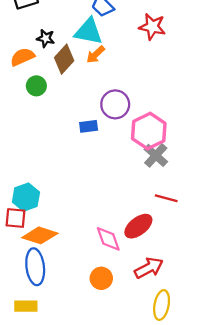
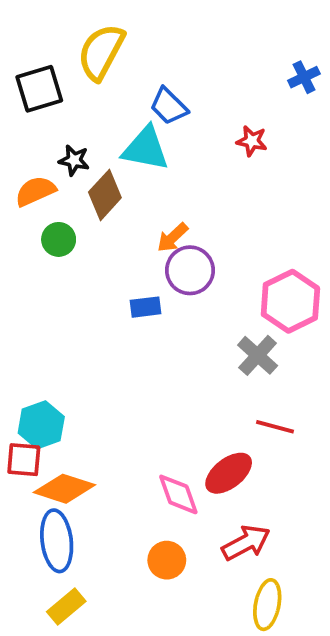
red star: (152, 27) -> (252, 141), size x0.7
orange arrow: (95, 55) -> (173, 237), moved
pink hexagon: (149, 131) -> (290, 301), moved
yellow rectangle: (26, 306) -> (66, 606), moved, turned -40

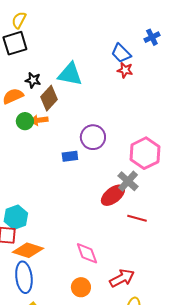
yellow semicircle: (101, 52) -> (19, 20), moved, size x0.6
blue trapezoid: (169, 106) -> (121, 53), moved
orange arrow: (173, 237) -> (39, 120), moved, turned 36
red ellipse: (229, 473) -> (113, 195), moved

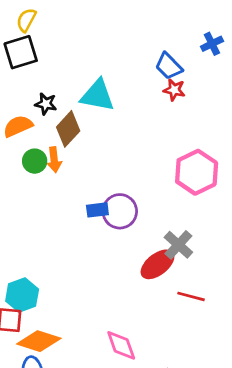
orange arrow: (39, 120) -> (54, 160), turned -90
purple circle: (93, 137) -> (120, 211), moved
pink hexagon: (145, 153) -> (197, 172), moved

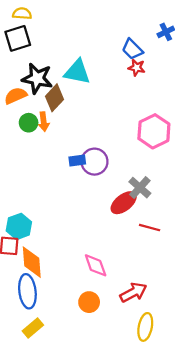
yellow semicircle: (26, 20) -> (22, 14), turned 66
black star: (46, 104) -> (37, 78), size x1.8
orange diamond: (39, 341) -> (32, 262), turned 68

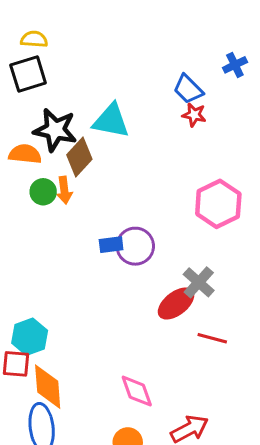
orange semicircle: (16, 96) -> (25, 154), turned 30

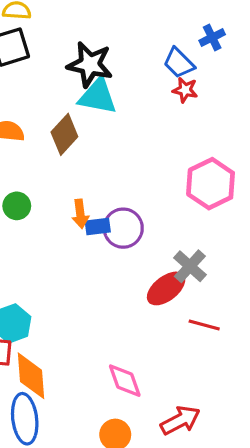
blue cross: (235, 65) -> (212, 37), moved
black star: (55, 130) -> (90, 64), moved
orange arrow: (64, 190) -> (80, 214), moved
green circle: (43, 192) -> (17, 206), moved

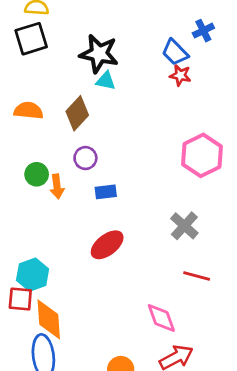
cyan triangle: (98, 96) -> (106, 81), size x0.6
orange arrow: (80, 214) -> (57, 187), moved
purple circle: (123, 228) -> (85, 158), moved, size x0.7
red ellipse: (166, 288) -> (107, 245), moved
pink diamond: (125, 381) -> (161, 318), moved

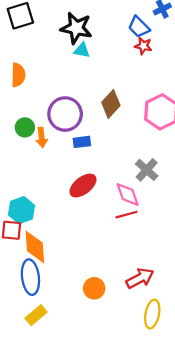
orange semicircle: (28, 111) -> (18, 75), turned 85
brown diamond: (77, 113) -> (111, 104), moved
purple circle: (85, 158) -> (65, 114), size x1.8
red line: (197, 276) -> (127, 215), moved, turned -30
pink diamond: (161, 318) -> (128, 194), moved

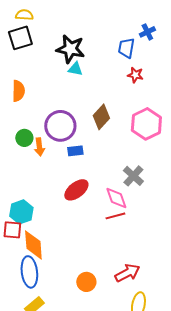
blue trapezoid: (139, 27) -> (126, 48), turned 55
red star: (143, 46) -> (135, 75), moved

